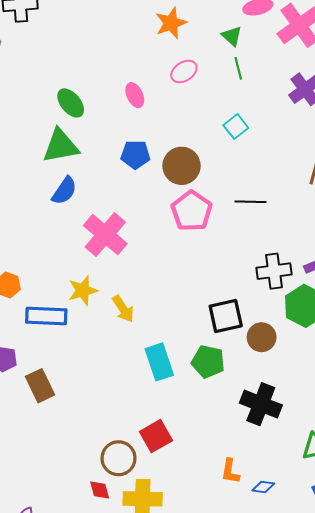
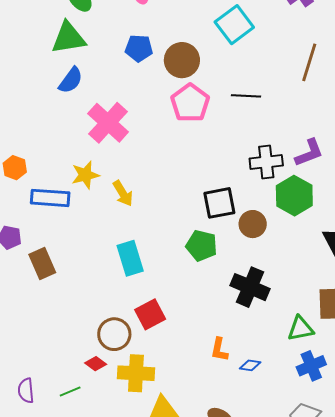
cyan square: (236, 127) -> (234, 25), size x1.6
cyan rectangle: (159, 362) -> (130, 258), moved
red diamond: (100, 490) -> (96, 364), turned -40

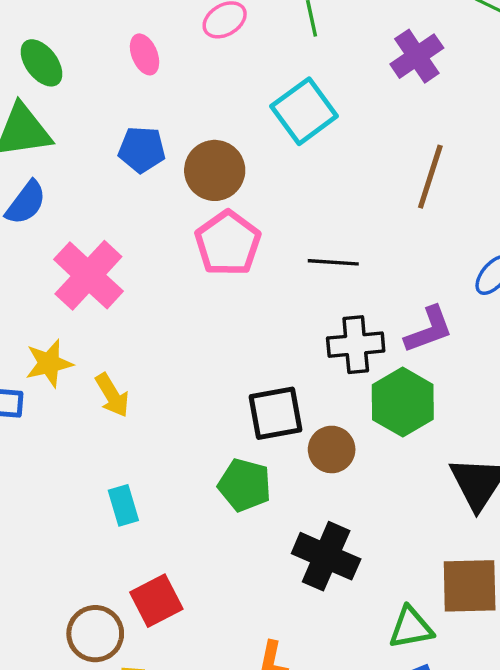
black line: (246, 96) -> (333, 262), moved
cyan rectangle: (130, 258) -> (123, 505), size x0.7

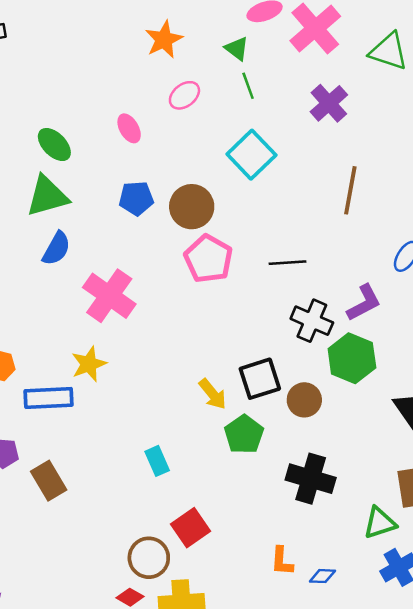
black cross: (356, 345) -> (312, 321), turned 36
yellow arrow: (112, 395) -> (213, 394), moved
green pentagon: (245, 485) -> (244, 434), turned 30

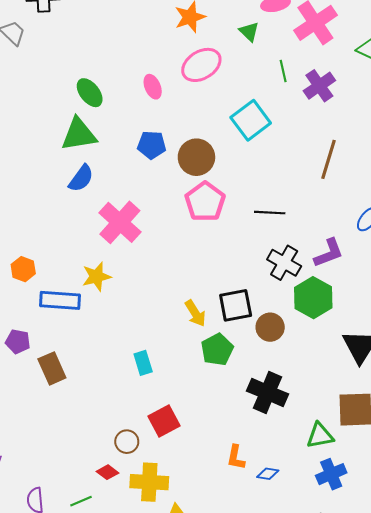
green line: (248, 86) -> (283, 71), moved
pink ellipse: (184, 95) -> (201, 65), size x1.5
brown circle: (149, 558) -> (127, 442), size x0.7

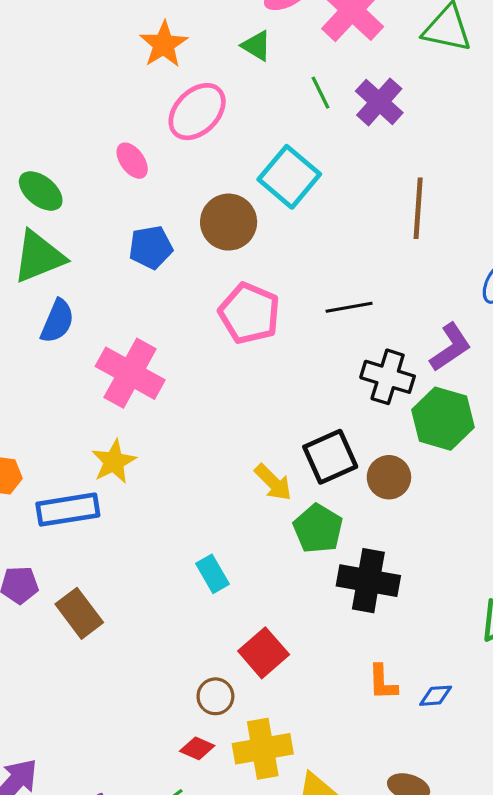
brown circle: (196, 157) -> (229, 222), moved
black cross: (268, 393) -> (368, 581), moved

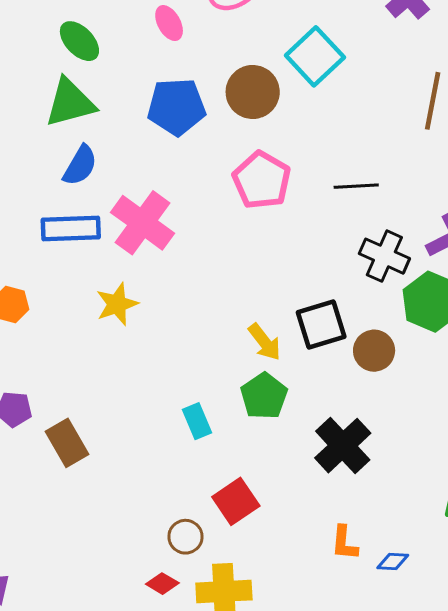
blue pentagon: (151, 247) -> (176, 107), size x1.4
blue rectangle: (68, 510) -> (71, 229), moved
green pentagon: (318, 529) -> (264, 396), moved
black cross: (368, 581) -> (343, 446), turned 30

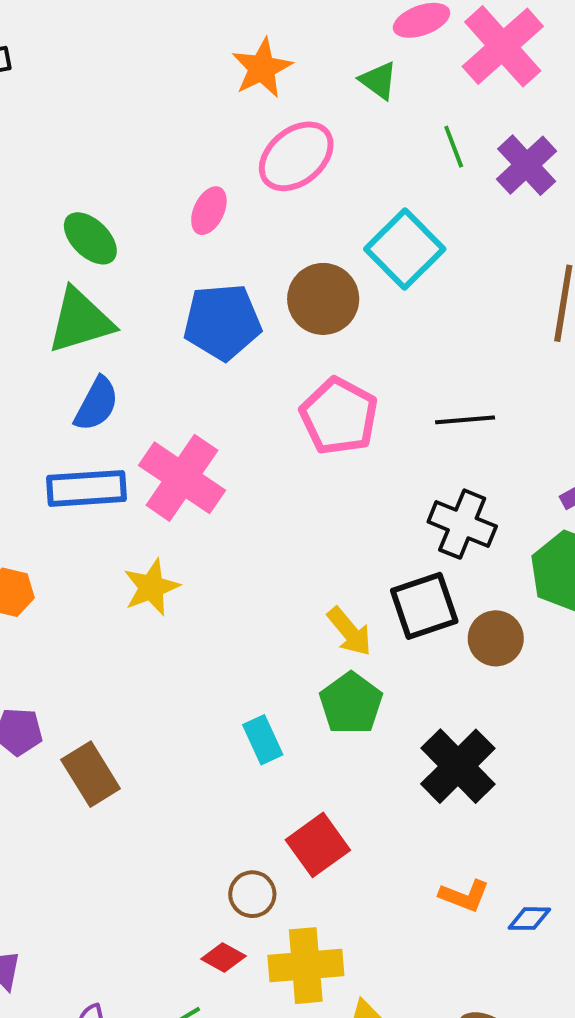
pink ellipse: (169, 23) -> (209, 211), turned 56
black cross: (384, 256) -> (462, 524), moved
orange L-shape: (344, 543) -> (464, 896), turned -72

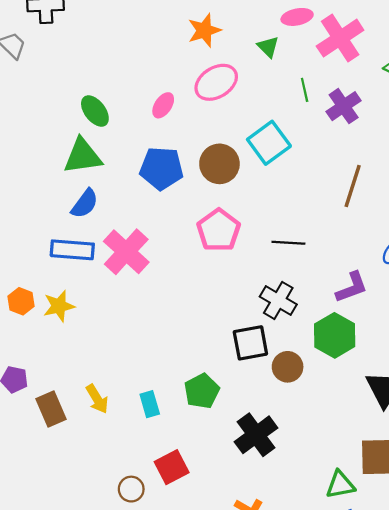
yellow star: (151, 587) -> (59, 306), moved
yellow arrow: (349, 632) -> (97, 399), moved

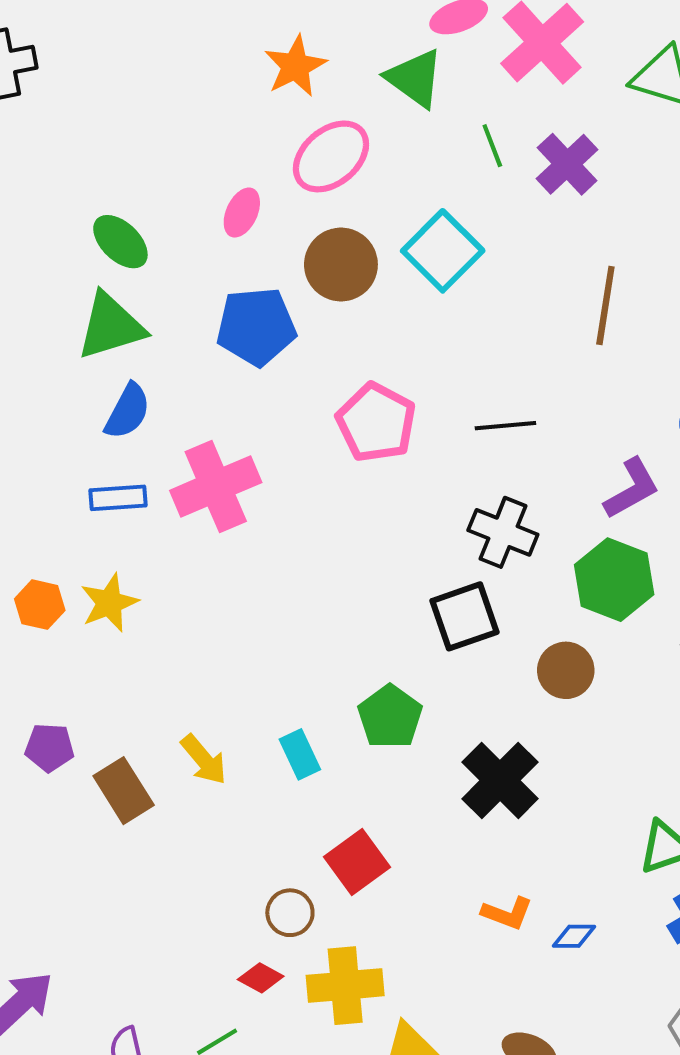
green triangle: (268, 47) -> (415, 78), size x1.5
brown circle: (219, 164) -> (341, 265), moved
blue rectangle: (72, 250) -> (118, 498), size x0.7
pink cross: (126, 252) -> (216, 486), turned 33
brown circle: (288, 367) -> (566, 670), moved

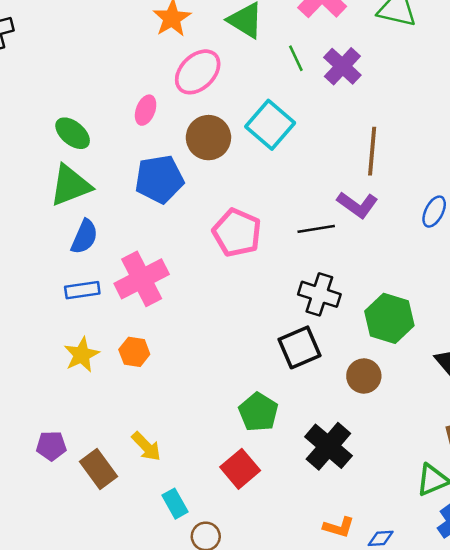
purple L-shape: (632, 489) -> (357, 205), moved, turned 69
orange hexagon: (40, 605) -> (134, 352), moved
cyan rectangle: (300, 754) -> (175, 504), moved
red square: (357, 862) -> (240, 469), moved

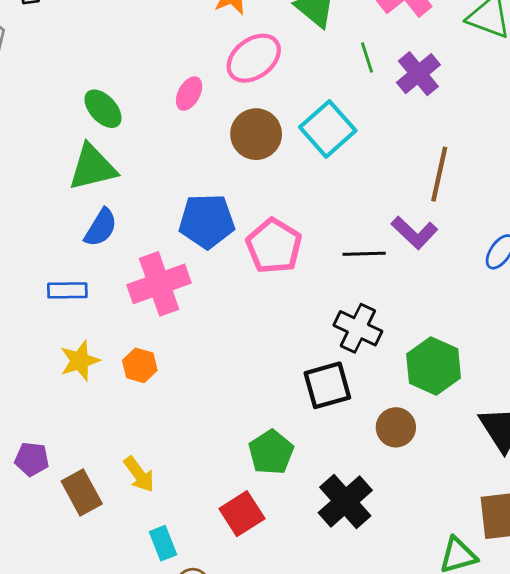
blue pentagon: (159, 179) -> (207, 221), moved
blue rectangle: (82, 290) -> (67, 290), moved

